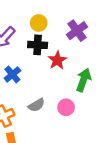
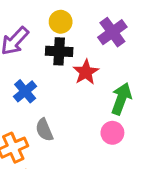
gray semicircle: (36, 105) -> (44, 130), moved, turned 98
pink circle: (66, 107) -> (112, 133), moved

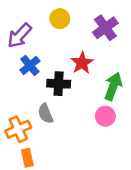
black cross: (59, 51) -> (59, 84), moved
blue cross: (25, 91) -> (30, 65), moved

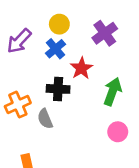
blue cross: (30, 65) -> (55, 49), moved
pink circle: (105, 116) -> (118, 132), moved
orange cross: (18, 129) -> (18, 105), moved

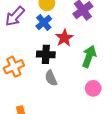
gray semicircle: (45, 119) -> (51, 78), moved

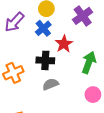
gray semicircle: (51, 78) -> (51, 84), turned 91

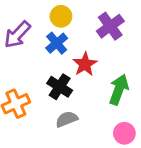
black cross: (45, 60) -> (60, 87), turned 30

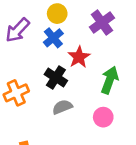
pink circle: (124, 133) -> (103, 117), moved

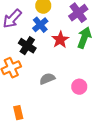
black cross: (56, 78) -> (27, 46), moved
green arrow: (110, 80) -> (84, 38), moved

